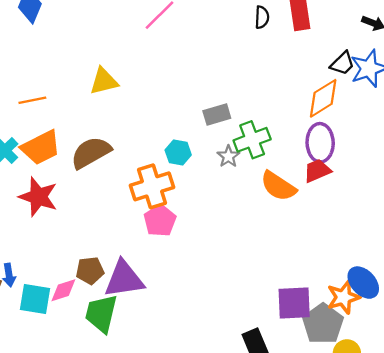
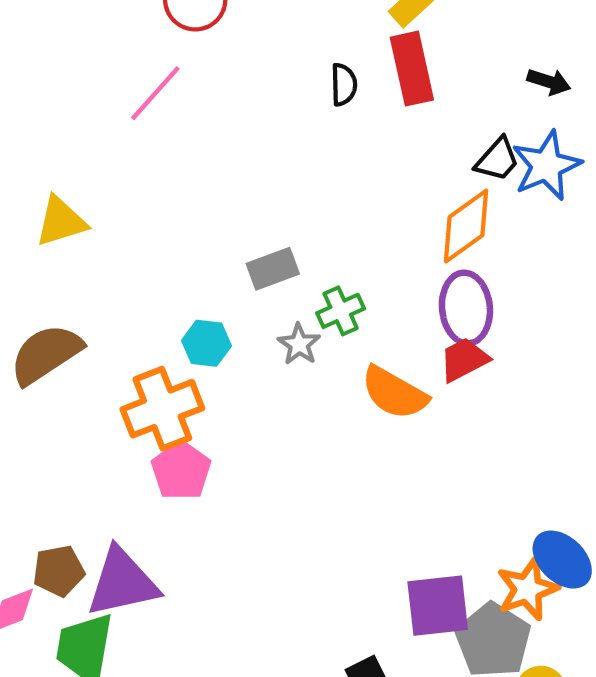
green cross: (252, 140) -> (341, 311), size x0.7

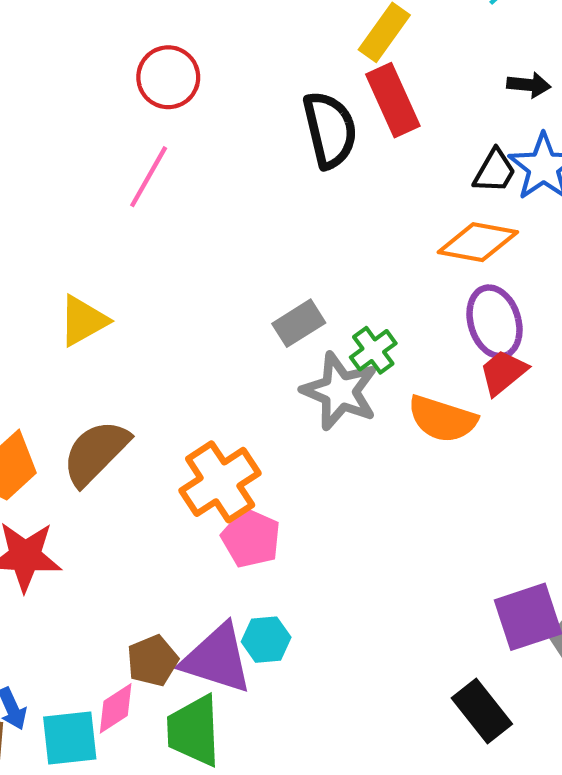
black semicircle: (344, 85) -> (330, 130), size x1.8
orange diamond: (466, 226) -> (478, 242), turned 58
cyan hexagon: (206, 343) -> (266, 640), moved
gray star: (299, 344) -> (340, 391), size x1.8
purple triangle: (122, 582) -> (217, 659), turned 42

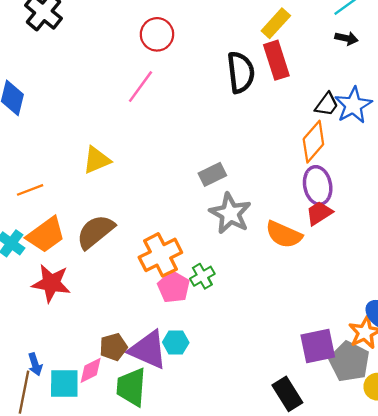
black arrow: (529, 85) -> (346, 38), moved
orange diamond: (478, 242) -> (313, 142), turned -66
green cross: (373, 350) -> (202, 276), moved

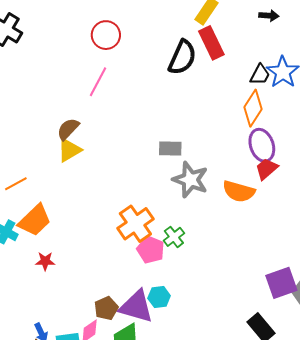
black semicircle: (241, 72) -> (182, 57), turned 39
gray rectangle: (212, 174) -> (170, 148), turned 35
brown semicircle: (95, 232) -> (68, 129), moved, size x0.7
red star: (51, 283) -> (45, 261), size x0.6

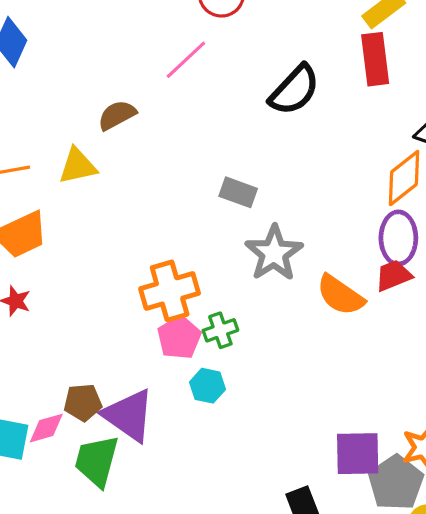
black semicircle: (182, 57) -> (294, 90), moved
gray rectangle: (170, 148) -> (238, 192), moved
yellow triangle: (69, 150) -> (78, 166), moved
cyan hexagon: (159, 297) -> (208, 386), moved

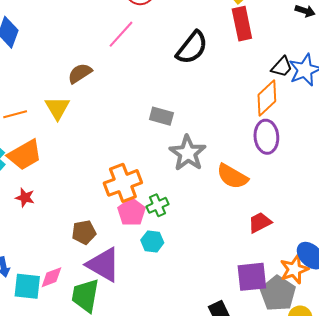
yellow triangle: (78, 166) -> (57, 108), turned -44
red trapezoid: (393, 276) -> (260, 223), moved
brown pentagon: (83, 402) -> (84, 232), moved

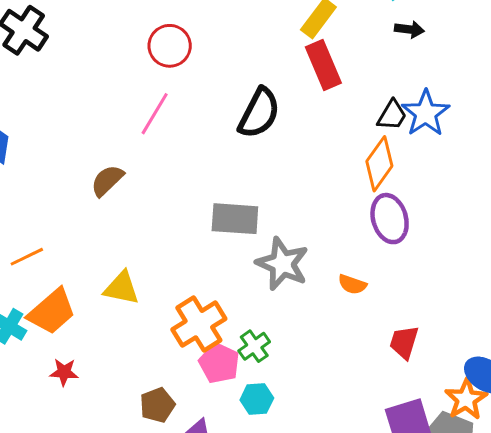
yellow triangle: (57, 108) -> (121, 288), moved, turned -36
gray rectangle: (161, 116) -> (235, 219), size x1.4
orange semicircle: (232, 176) -> (352, 284), size x0.6
red trapezoid: (260, 223) -> (404, 342), turned -35

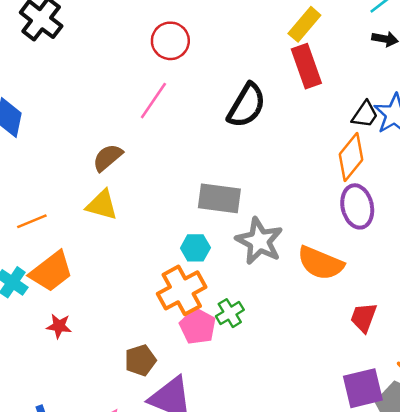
orange semicircle: (352, 284) -> (321, 263), size x1.8
yellow triangle: (121, 288) -> (102, 205), moved
cyan hexagon: (257, 399) -> (195, 248), moved

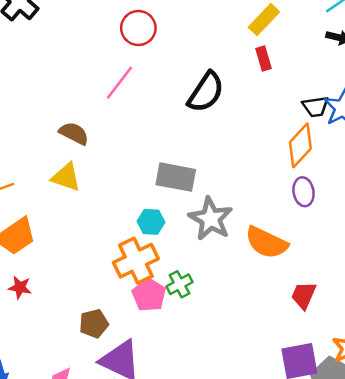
red rectangle: (306, 66) -> (263, 59), size x0.6
black trapezoid: (365, 114) -> (315, 107), turned 44
brown semicircle: (108, 158) -> (74, 133), turned 64
purple ellipse: (357, 206) -> (304, 192), size x0.7

